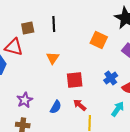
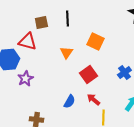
orange square: (99, 40) -> (95, 42), moved
red square: (75, 80) -> (88, 75), turned -30
purple star: (25, 100) -> (25, 79), moved

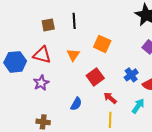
red triangle: (27, 42) -> (42, 55), moved
purple star: (25, 79) -> (41, 83), moved
red arrow: (93, 100) -> (110, 98), moved

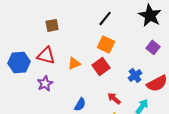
black line: (74, 21) -> (105, 18), moved, turned 42
orange triangle: (73, 55) -> (74, 63), moved, turned 32
red square: (95, 77) -> (101, 66), moved

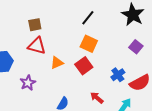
red triangle: (46, 55) -> (37, 46), moved

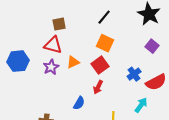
brown square: (35, 25) -> (59, 24), moved
purple star: (28, 83) -> (51, 67), moved
red arrow: (97, 98) -> (98, 87), moved, turned -104

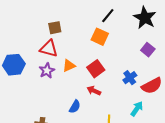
black line: (104, 17) -> (108, 16), moved
orange square: (105, 43) -> (100, 37), moved
red arrow: (98, 87) -> (94, 91), turned 88

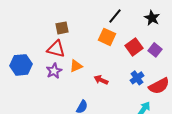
black star: (145, 18) -> (152, 18), size x0.7
red square: (96, 69) -> (134, 47), moved
red arrow: (94, 91) -> (101, 80), moved

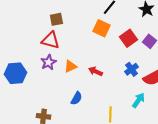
blue hexagon: (21, 65) -> (15, 73), moved
orange triangle: (76, 66) -> (70, 66), moved

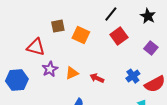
orange square: (101, 28) -> (81, 35), moved
red square: (128, 38) -> (119, 36), moved
red triangle: (50, 40) -> (36, 47), moved

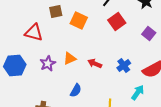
purple star: (50, 69) -> (48, 63), moved
blue cross: (133, 76) -> (124, 65), moved

